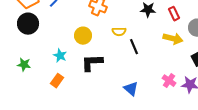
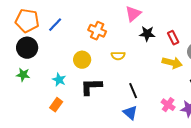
black line: (134, 47) -> (133, 91), moved
green star: (24, 65) -> (23, 75), moved

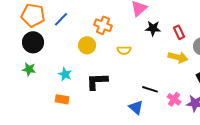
yellow circle: (82, 60) -> (87, 45), moved
black line: (133, 91) -> (150, 89), moved, turned -49
orange rectangle: (56, 105) -> (62, 99), turned 64

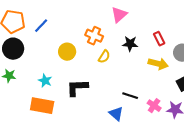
orange cross: (103, 25) -> (94, 36), moved
black star: (153, 28) -> (130, 44), moved
yellow semicircle: (124, 50) -> (104, 57), turned -56
orange rectangle: (62, 99) -> (42, 106), size x1.6

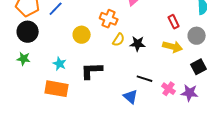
black star: (130, 44) -> (138, 44), moved

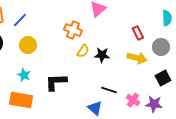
yellow circle: (82, 35) -> (28, 45), moved

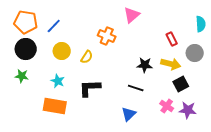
yellow semicircle: (83, 51) -> (87, 57), moved
black star: (102, 55) -> (145, 65), moved
black square: (163, 78) -> (181, 84), moved
black line: (109, 90) -> (136, 88), moved
blue triangle: (95, 108) -> (129, 114), turned 35

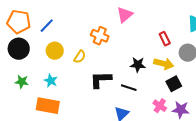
green star: (22, 76) -> (22, 82), moved
black L-shape: (90, 88) -> (101, 80), moved

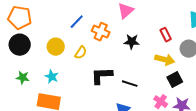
blue line: (47, 26) -> (77, 22), moved
black star: (138, 65) -> (132, 42), moved

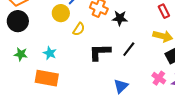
black star: (132, 42) -> (120, 18), moved
yellow circle: (56, 47) -> (61, 13), moved
black line: (130, 84) -> (129, 49), moved, turned -70

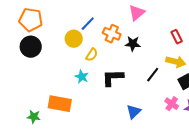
black line: (129, 49) -> (153, 75), moved
cyan star: (50, 53) -> (82, 77), moved
green star: (21, 54) -> (34, 117), moved

